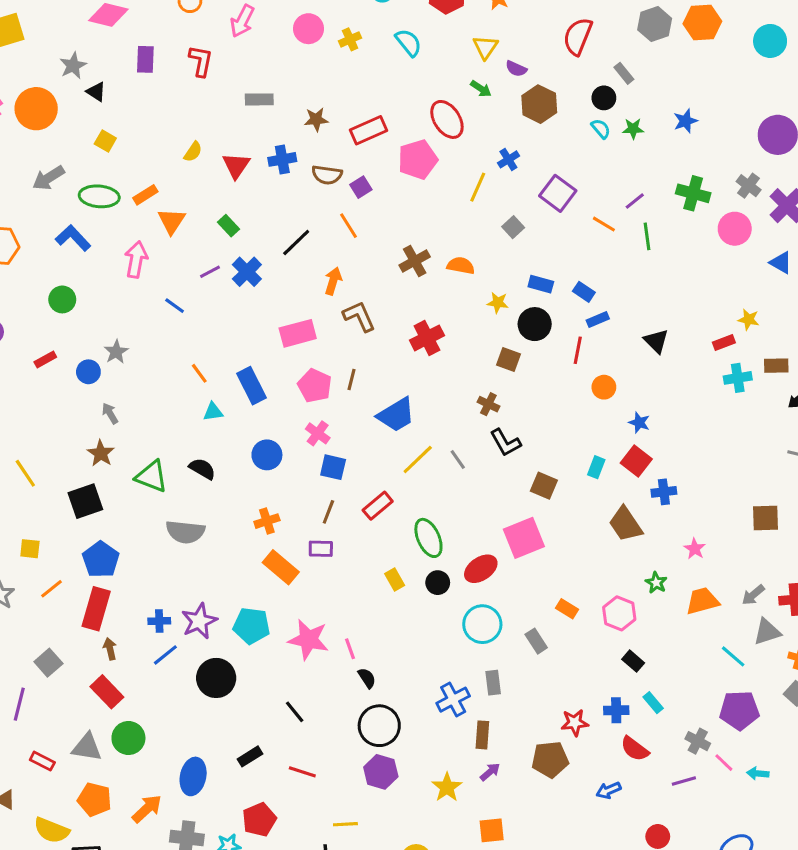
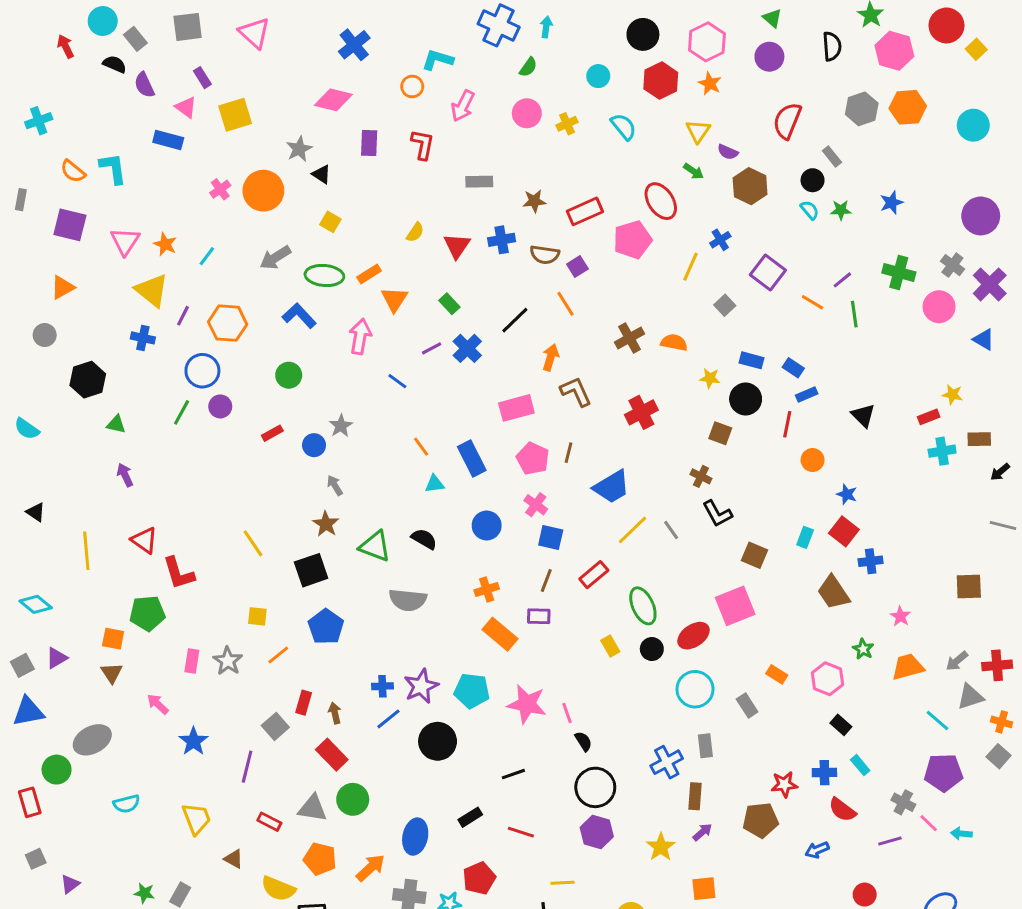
red rectangle: (96, 609) -> (304, 703), moved, size x0.6
black line: (295, 712) -> (513, 774), turned -70

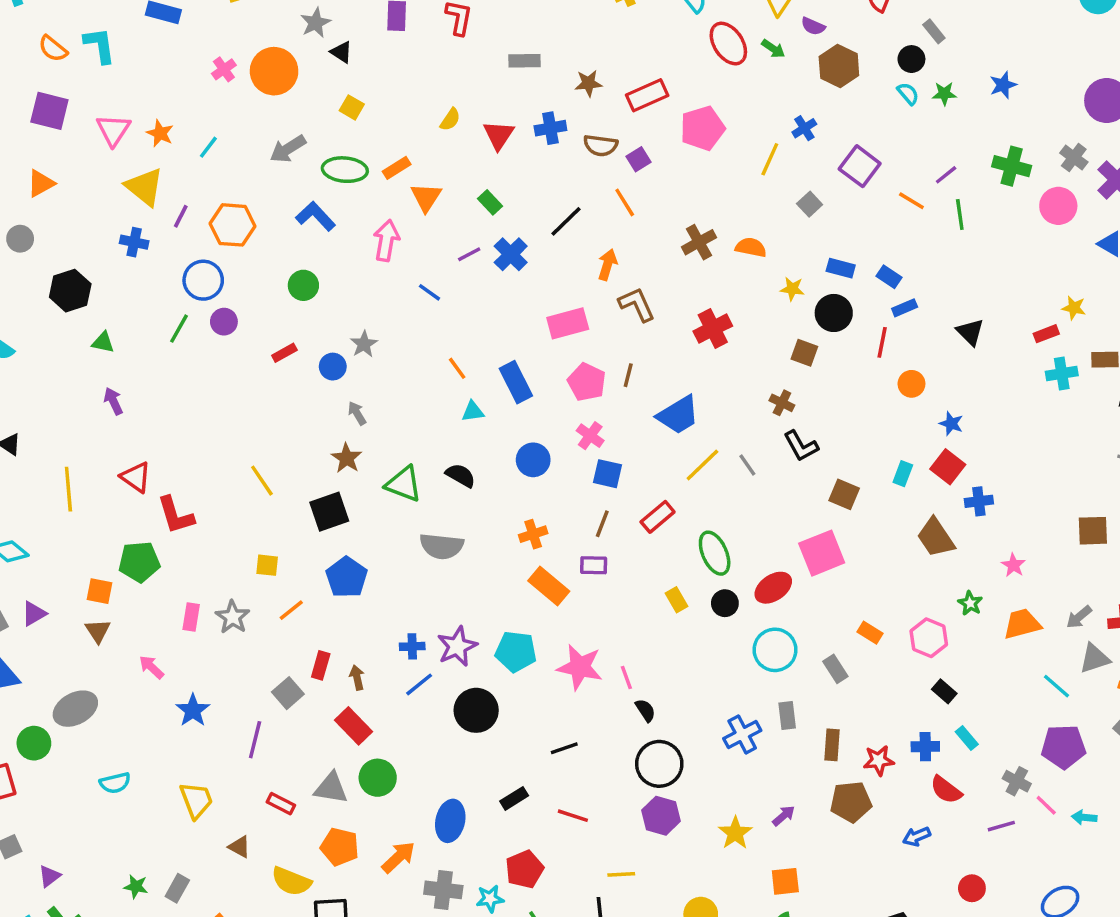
red ellipse: (661, 201) -> (728, 44), moved
brown rectangle: (695, 796) -> (832, 745), moved

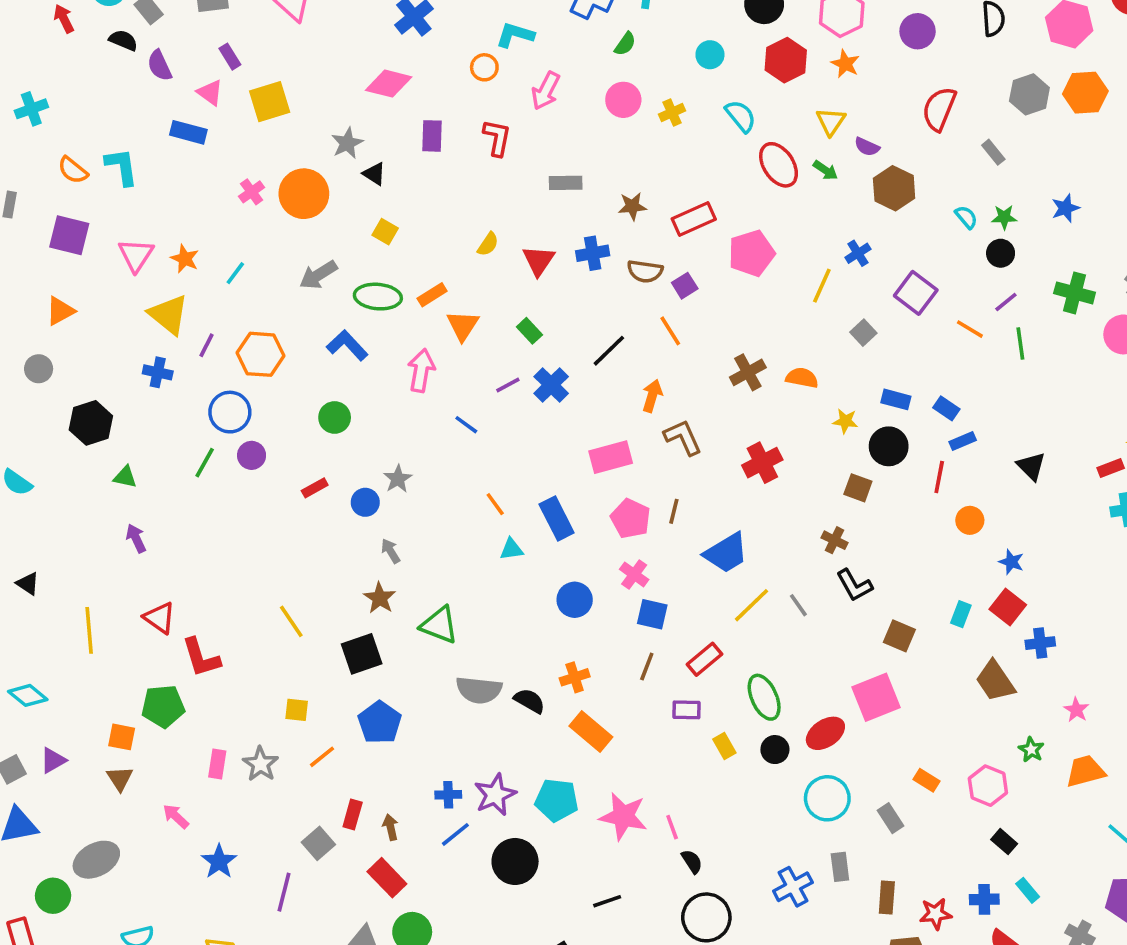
black circle: (911, 59) -> (1001, 253), moved
black semicircle: (461, 475) -> (529, 701), moved
purple rectangle: (594, 565) -> (686, 710), moved

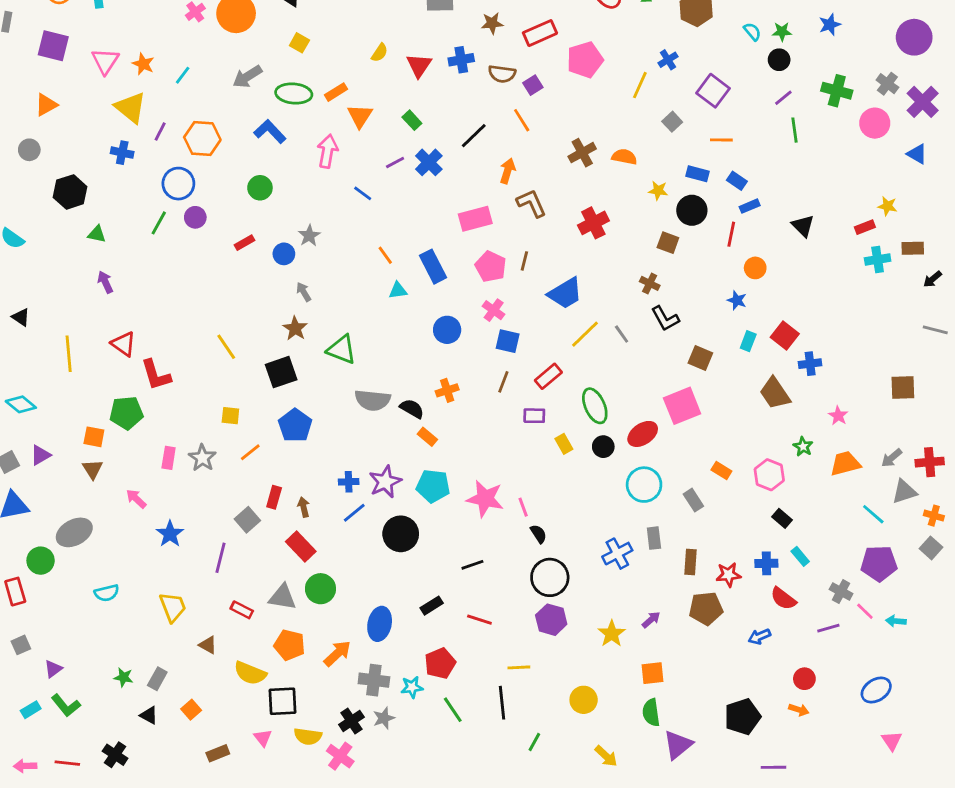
orange line: (970, 329) -> (721, 140), moved, turned -30
blue star: (1011, 562) -> (737, 300), moved
orange rectangle: (591, 732) -> (427, 437), moved, size x0.6

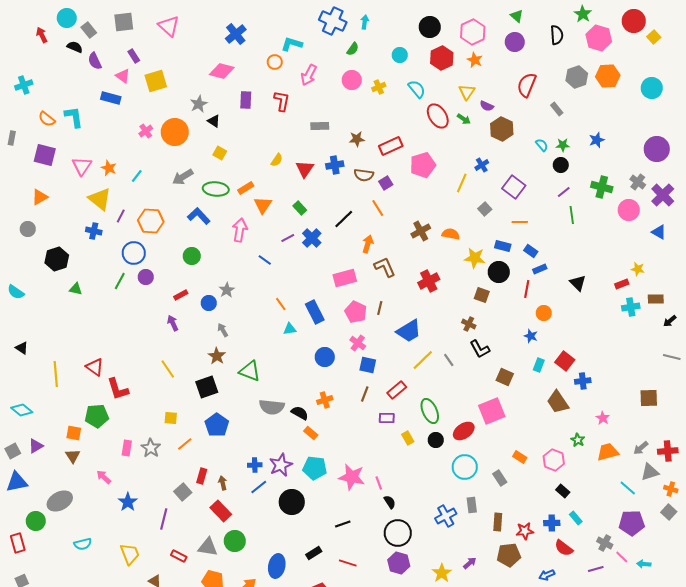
yellow star: (658, 191) -> (475, 258), size x1.5
purple arrow: (105, 282) -> (173, 323), moved

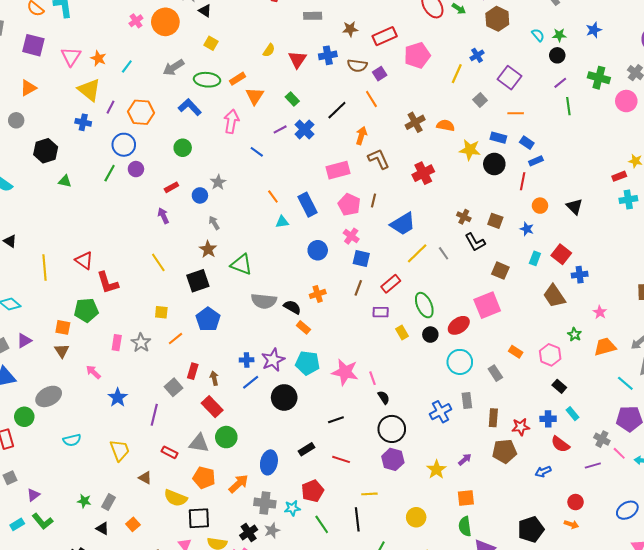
black triangle: (578, 283) -> (575, 207), moved
brown square: (482, 295) -> (495, 221), moved

